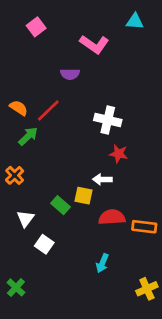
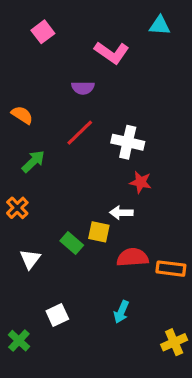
orange semicircle: (19, 108) -> (22, 115), moved
red line: (48, 111) -> (80, 133), moved
white square: (44, 244) -> (57, 315), moved, turned 30

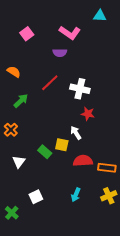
pink square: (43, 32) -> (27, 34), moved
purple semicircle: (83, 88) -> (60, 53), moved
white arrow: (121, 213) -> (76, 133), turned 56
yellow cross: (174, 342) -> (109, 196), moved

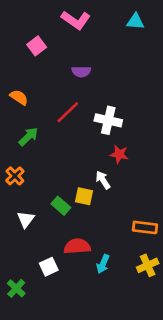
pink L-shape: (70, 33) -> (76, 20), moved
red semicircle: (83, 161) -> (77, 246), moved

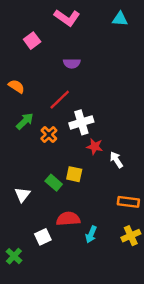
white cross: (108, 120) -> (81, 122), moved, turned -30
red star: (119, 154) -> (95, 147), moved
orange cross: (15, 176) -> (49, 134), moved
white arrow: (103, 180) -> (116, 160), moved

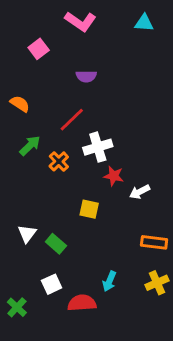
white arrow: (116, 160) -> (140, 192), turned -84
green rectangle: (54, 183) -> (56, 244), moved
red semicircle: (68, 219) -> (82, 303), moved

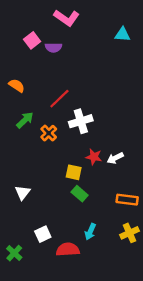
cyan triangle: (144, 23) -> (122, 34), moved
purple semicircle: (86, 76) -> (53, 48), moved
red star: (114, 176) -> (94, 157), moved
green rectangle: (56, 244) -> (80, 194), moved

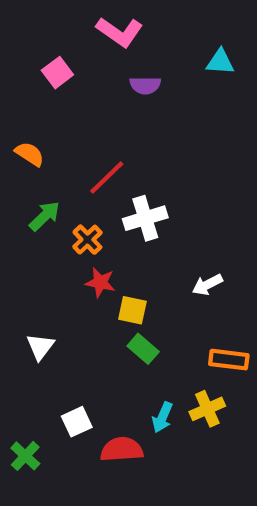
purple semicircle: (53, 48) -> (145, 85), moved
red star: (94, 157) -> (100, 282), moved
yellow cross: (130, 233) -> (207, 409), moved

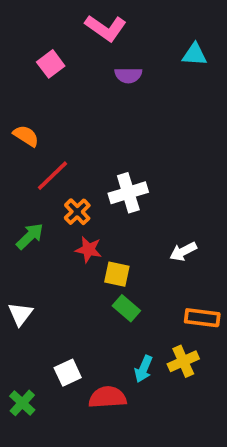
red line: (107, 178) -> (53, 176), moved
green arrow: (45, 216) -> (30, 236), moved
white triangle: (40, 347) -> (20, 314), moved

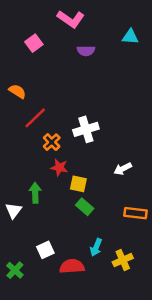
green arrow: (30, 236) -> (35, 193), moved, turned -48
yellow cross: (183, 361) -> (123, 260), moved

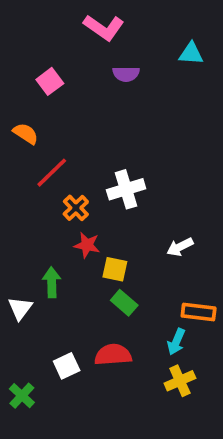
pink square: (34, 43) -> (50, 81), moved
cyan arrow: (96, 247) -> (176, 342), moved
red semicircle: (72, 266) -> (113, 355), moved

